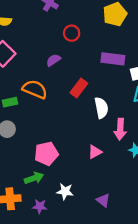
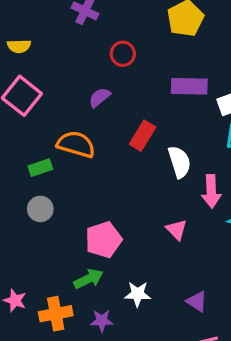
pink triangle: (95, 152) -> (177, 230), turned -40

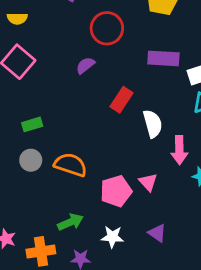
red circle: (123, 54) -> (107, 28), size x1.5
orange semicircle: (76, 144) -> (71, 165), moved
pink pentagon: (103, 240) -> (116, 191), moved
purple triangle: (197, 301) -> (157, 233), moved

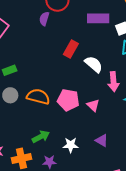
purple semicircle: (85, 65) -> (44, 19), moved, turned -32
white semicircle: (153, 124) -> (94, 64), turned -30
pink pentagon: (116, 191) -> (68, 100), moved, turned 30

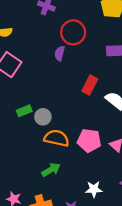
gray circle: (10, 95) -> (43, 117), moved
green arrow: (41, 137) -> (51, 170), moved

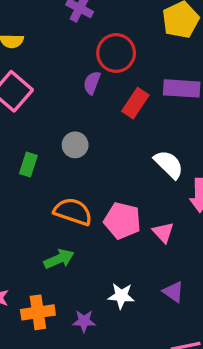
red rectangle: (90, 85) -> (135, 103), moved
green rectangle: (24, 111) -> (28, 164), turned -56
gray circle: (43, 117) -> (75, 145), moved

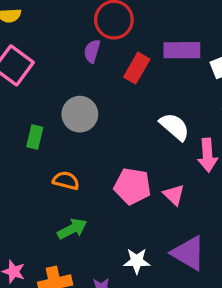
gray circle: (75, 145) -> (80, 114), size x1.4
orange semicircle: (73, 212) -> (66, 181), moved, size x0.7
purple triangle: (173, 292) -> (188, 253), size x1.6

